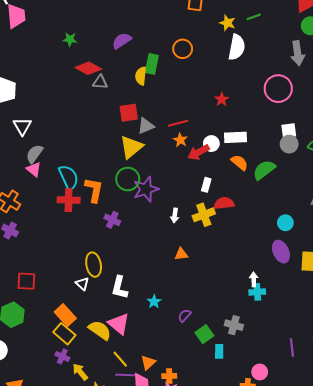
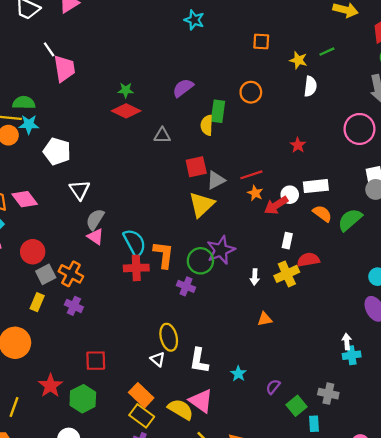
white semicircle: (237, 47) -> (310, 86), size x0.7
red diamond: (88, 68) -> (126, 111), moved
green circle: (128, 179) -> (200, 261), moved

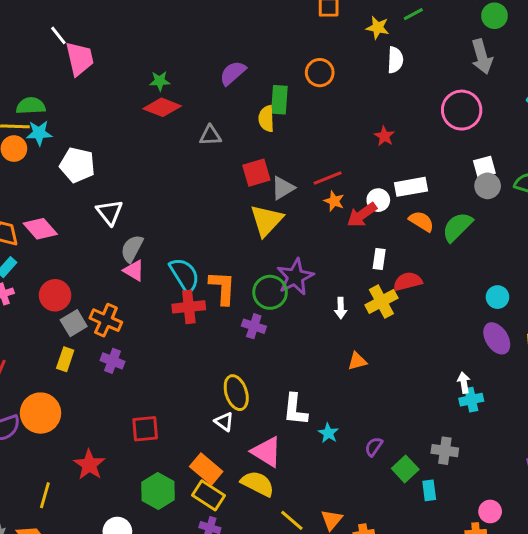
white L-shape: (199, 361) -> (295, 409), moved
green hexagon: (83, 399) -> (158, 491), moved
pink triangle: (201, 401) -> (267, 452), moved

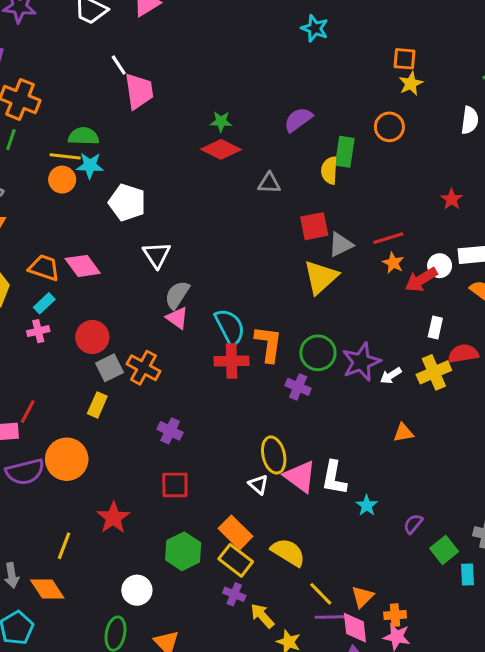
yellow star: (378, 28) -> (411, 84), moved, turned 30
purple star: (295, 277) -> (361, 362), moved
white arrow: (341, 308) -> (391, 376), turned 54
purple cross: (112, 361) -> (170, 431), moved
pink triangle: (267, 452) -> (300, 477), moved

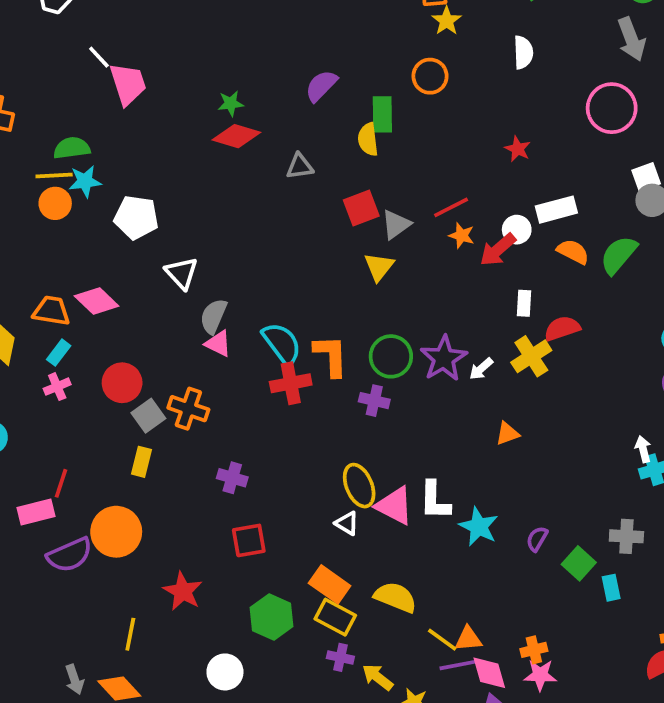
yellow triangle: (321, 277) -> (379, 267), size x0.7
cyan star: (367, 506) -> (479, 527), size x1.5
orange triangle: (363, 597) -> (468, 639), moved, turned 50

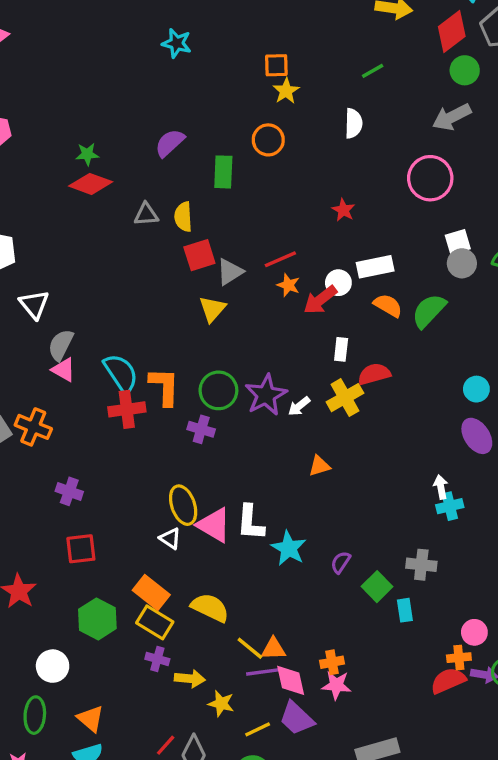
gray arrow: (631, 39) -> (452, 117), turned 81
yellow semicircle: (368, 139) -> (183, 217), moved
yellow arrow: (378, 677) -> (190, 679), turned 144

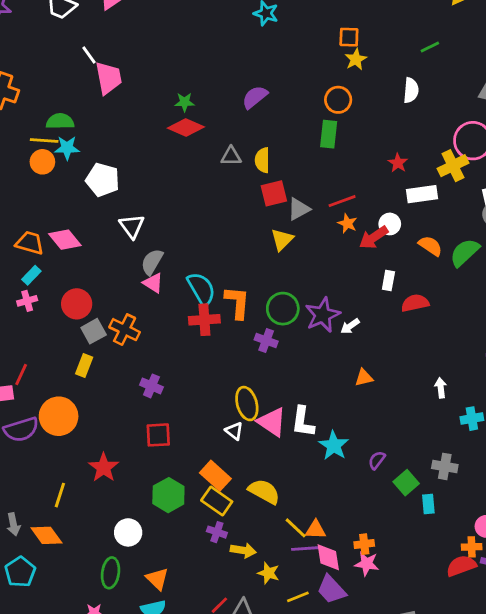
green rectangle: (223, 172) -> (329, 134), moved
white rectangle: (375, 267) -> (422, 194), moved
yellow cross: (345, 398) -> (453, 166), moved
white arrow: (441, 487) -> (441, 388), moved

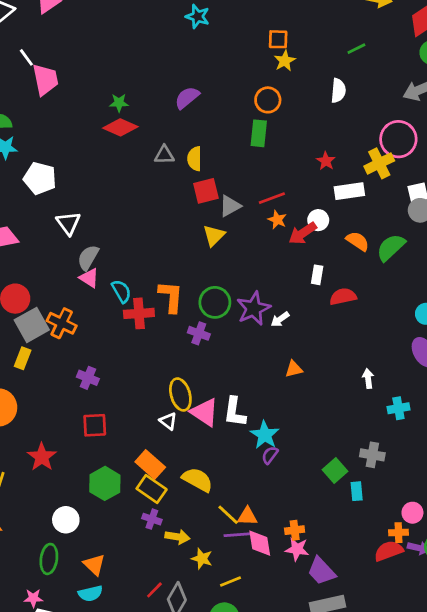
cyan semicircle: (201, 289) -> (121, 291), moved, size x0.7
gray square: (94, 331) -> (32, 325), size x1.4
purple semicircle: (377, 460) -> (270, 455), moved
purple trapezoid: (331, 589) -> (321, 571), moved

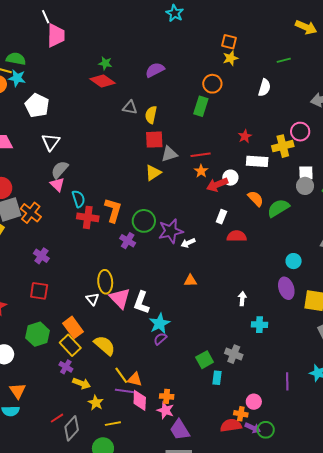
pink circle: (398, 139) -> (300, 132), size x0.7

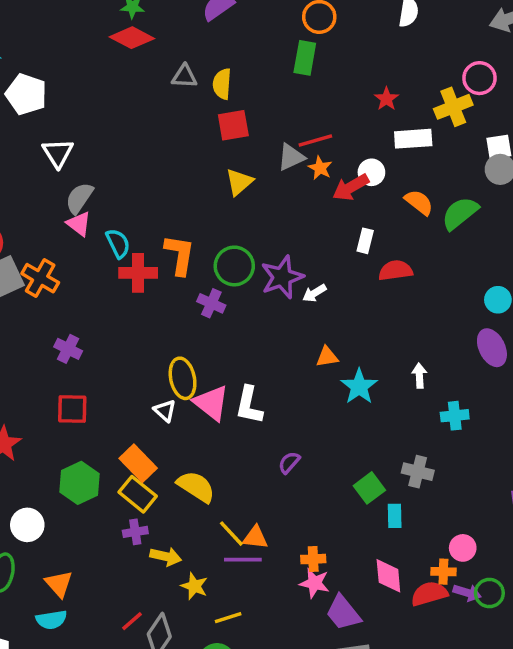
gray triangle: (169, 154) -> (291, 157), moved
cyan star: (160, 323) -> (359, 387), moved
purple cross: (66, 367) -> (135, 532), turned -32
pink diamond: (140, 400) -> (388, 576), moved

